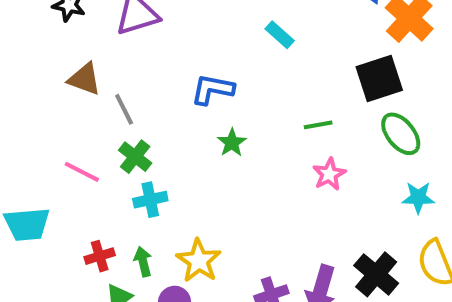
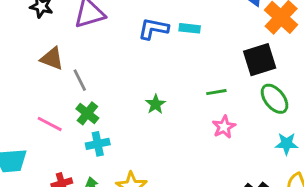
cyan rectangle: (280, 35) -> (190, 28), turned -36
blue L-shape: (212, 89) -> (153, 29), moved

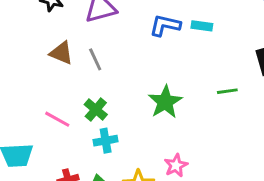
gray line: (80, 80) -> (95, 59), moved
green star: (155, 104) -> (165, 102), size x1.6
pink star: (224, 127) -> (176, 165), moved

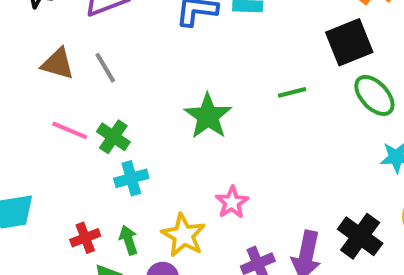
pink line: (57, 119) -> (70, 130), moved

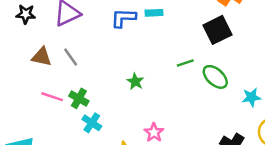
green ellipse: (374, 95) -> (215, 77), moved
green star: (208, 116) -> (135, 81), size x0.6
cyan cross: (131, 178) -> (92, 123), turned -36

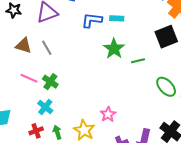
green ellipse: (215, 77) -> (166, 87), moved
green star: (135, 81) -> (114, 49), moved, size x1.5
cyan cross: (92, 123) -> (45, 107), moved

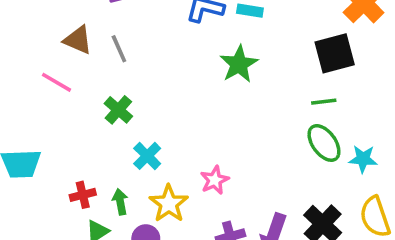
green line: (138, 61) -> (324, 102), moved
pink line: (29, 78) -> (56, 82), moved
cyan cross: (45, 107) -> (147, 156), moved

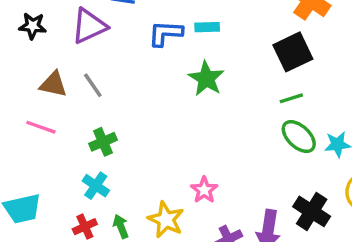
green cross: (118, 110) -> (103, 142), turned 36
cyan cross: (147, 156) -> (96, 186), moved

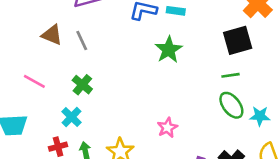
pink line: (41, 127) -> (34, 81), moved
green cross: (103, 142) -> (82, 85), turned -36
pink star: (204, 190) -> (167, 128), moved

